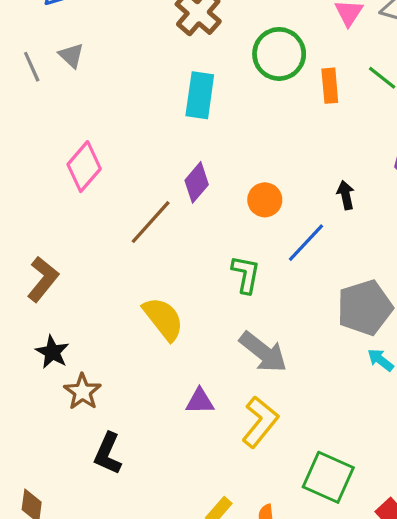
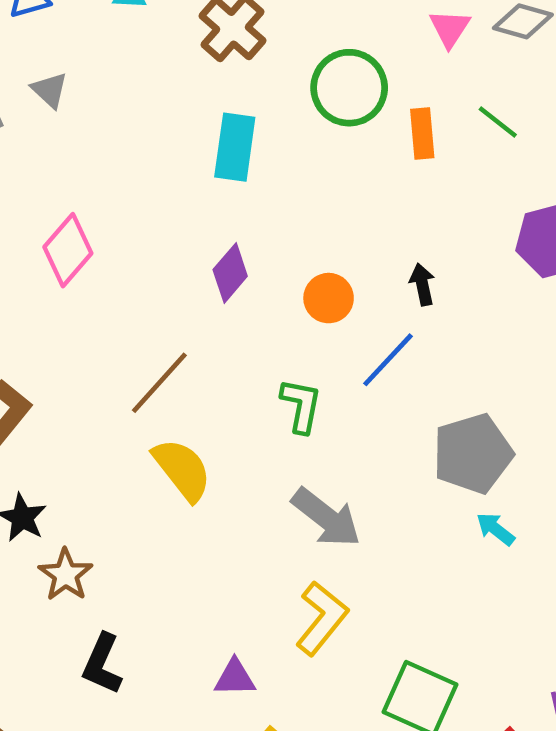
black arrow: (346, 195) -> (422, 284), moved
brown line: (151, 222) -> (159, 383), moved
purple triangle: (200, 401) -> (235, 678), moved

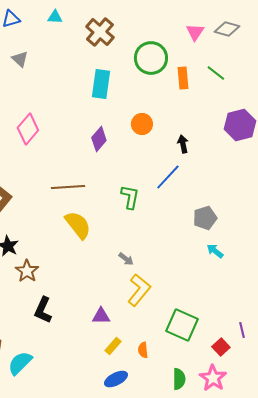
orange circle: (329, 298) -> (142, 124), moved
brown line: (159, 383) -> (68, 187), turned 44
gray pentagon: (473, 454) -> (205, 218), size x0.7
gray arrow: (326, 518) -> (126, 259), moved, size x0.5

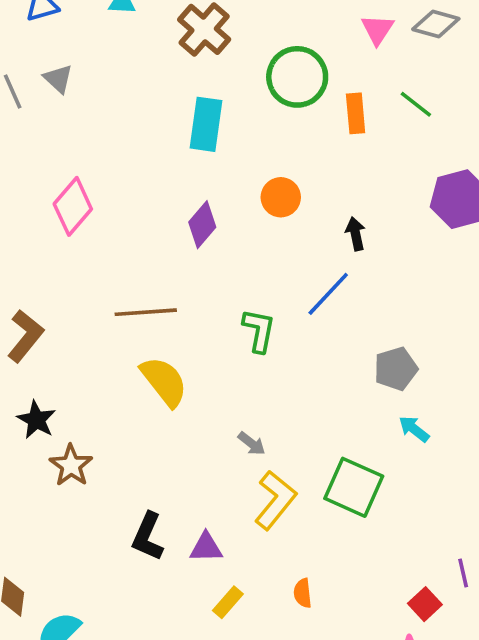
black L-shape: (43, 310) -> (148, 537), moved
green square: (182, 325) -> (354, 487), moved
orange semicircle: (143, 350) -> (303, 593), moved

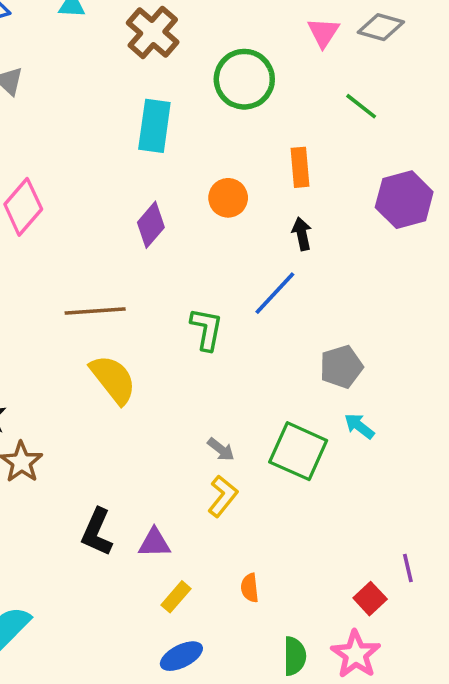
orange rectangle: (356, 113) -> (300, 167), moved
gray arrow: (252, 444) -> (221, 449), moved
green square: (354, 487) -> (298, 451), moved
yellow L-shape: (275, 500) -> (223, 496), size x0.7

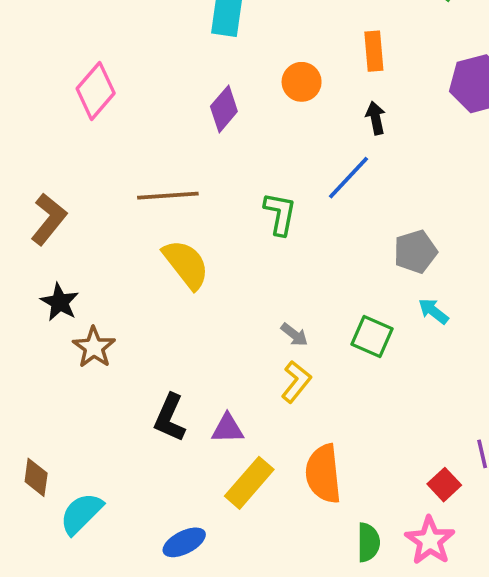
green square: (298, 451) -> (372, 337), size x0.7
orange semicircle: (250, 588) -> (323, 474), size x2.0
yellow rectangle: (176, 597) -> (249, 483), size x1.6
blue ellipse: (181, 656) -> (184, 542), moved

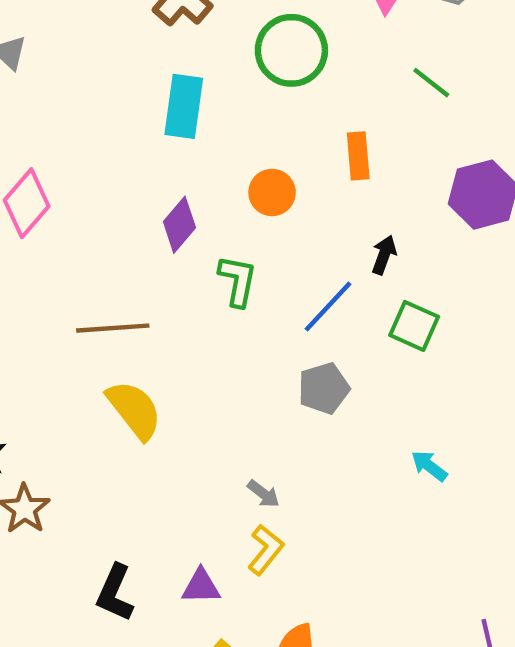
black arrow: (376, 118) -> (384, 255), moved, turned 32
green L-shape: (280, 214) -> (238, 281), moved
gray pentagon: (415, 252) -> (324, 388), moved
green square: (372, 337) -> (414, 326), moved
purple triangle: (228, 429) -> (201, 586), moved

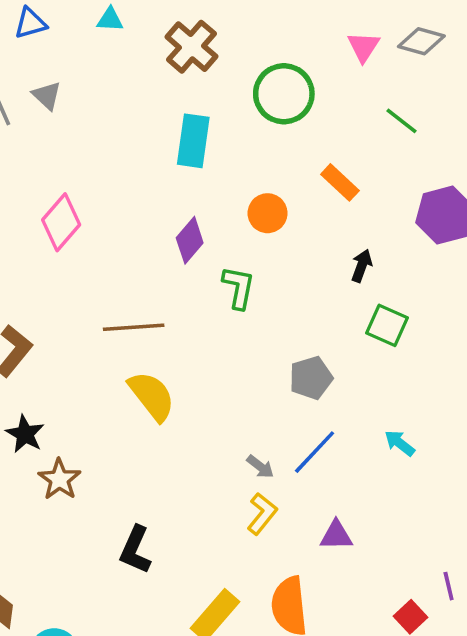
orange rectangle: (358, 156) -> (340, 182), turned -42
blue line: (328, 307) -> (315, 452), moved
purple triangle: (201, 586) -> (336, 535), moved

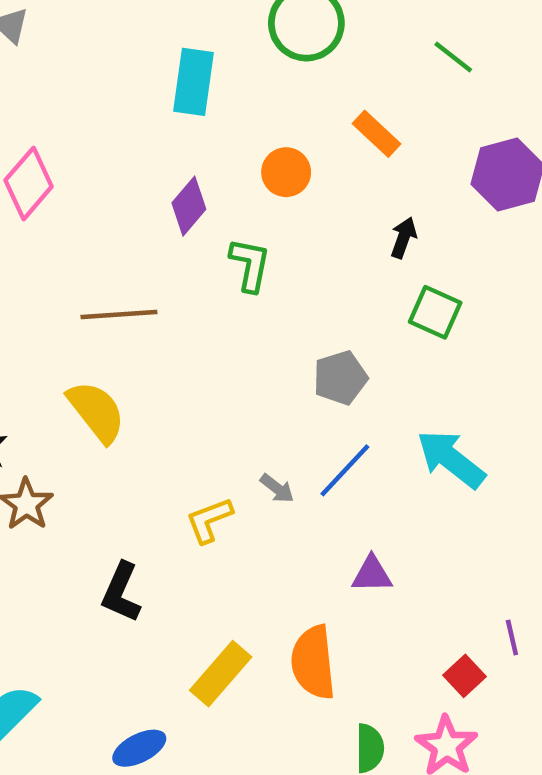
yellow semicircle: (152, 396) -> (96, 412), moved
cyan arrow: (400, 443) -> (451, 459), size x1.8
yellow L-shape: (262, 514) -> (209, 520), moved, turned -150

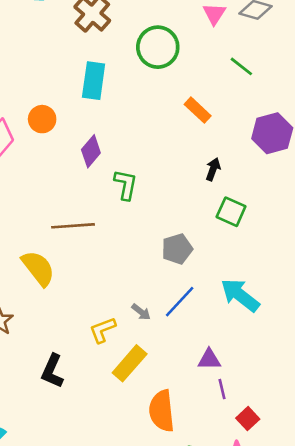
orange circle: (286, 172) -> (42, 119), moved
brown line: (119, 314) -> (73, 226), moved
purple triangle: (372, 574) -> (209, 359), moved
purple line: (512, 638) -> (222, 389), moved
yellow rectangle: (221, 674) -> (130, 363), moved

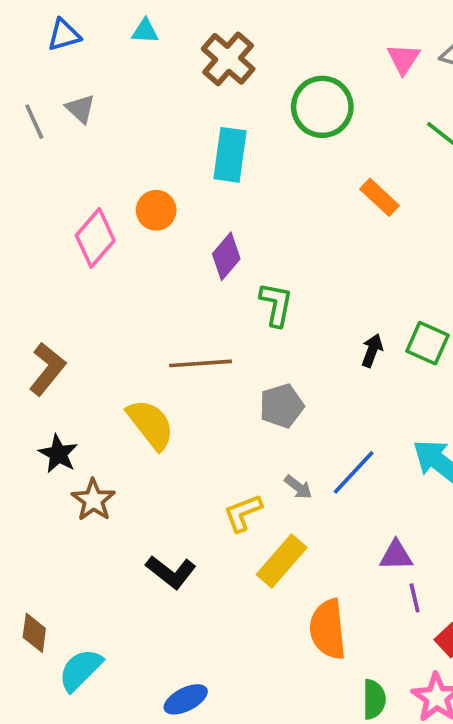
black arrow: (213, 169) -> (372, 351), moved
gray pentagon: (177, 249) -> (282, 406), moved
black L-shape: (52, 371) -> (171, 572), turned -76

